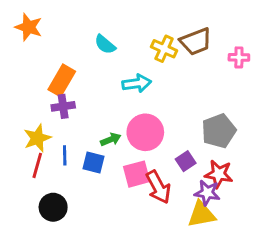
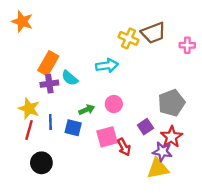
cyan semicircle: (105, 44) -> (70, 78), moved
pink circle: (145, 132) -> (114, 104), size x0.6
yellow star: (37, 138) -> (29, 109), turned -30
red star: (219, 174) -> (171, 137), turned 30
red arrow: (158, 187) -> (124, 147), size x0.7

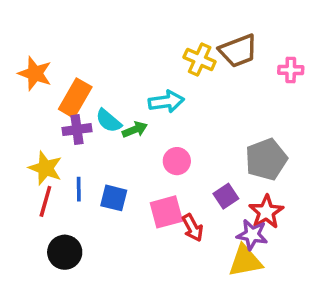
orange star: (22, 21) -> (35, 73), moved
green arrow: (87, 110) -> (135, 130), moved

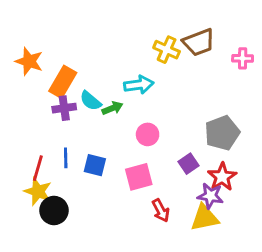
yellow star: (45, 168) -> (38, 191), moved
red arrow: (193, 228) -> (161, 210), moved

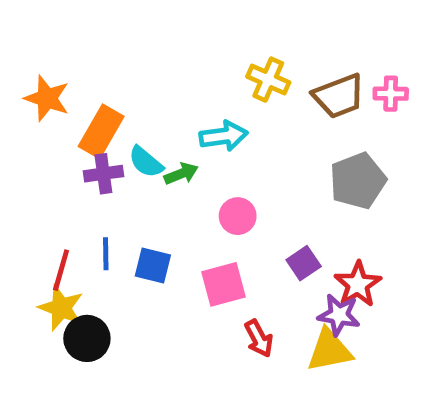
brown trapezoid: (199, 42) -> (339, 96), moved
gray pentagon: (222, 133) -> (358, 181), moved

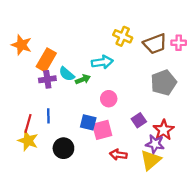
blue square: (153, 265) -> (88, 122), moved
black circle: (87, 338) -> (63, 148), moved
red arrow: (259, 338) -> (118, 155), turned 126
yellow triangle: (329, 350) -> (151, 160), turned -30

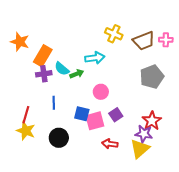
blue line: (48, 116) -> (54, 103), moved
purple square: (139, 120) -> (116, 115), moved

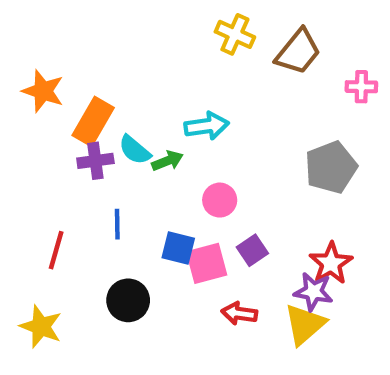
yellow cross: (114, 34) -> (235, 34), moved
brown trapezoid: (144, 41) -> (298, 52), moved, turned -30
yellow star: (26, 131) -> (41, 326), moved

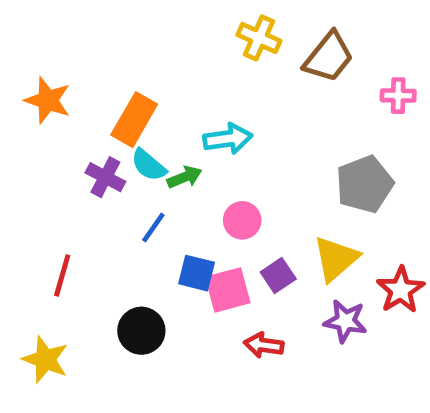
orange rectangle: (93, 122) -> (134, 120), moved
purple cross: (95, 161) -> (105, 177), turned 36
blue line: (117, 224) -> (153, 228), moved, turned 36
red star: (331, 263) -> (401, 290), moved
yellow triangle: (305, 324) -> (336, 259), moved

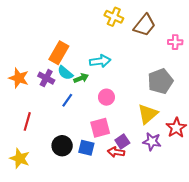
orange star: (48, 100) -> (19, 78), moved
blue square: (197, 273) -> (86, 148), moved
purple square: (278, 276) -> (122, 141), moved

